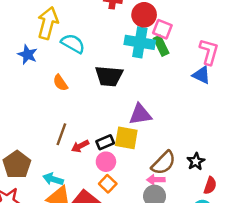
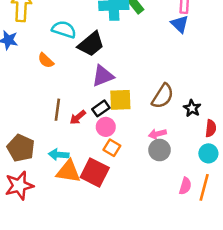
cyan semicircle: (73, 44) -> (64, 29), moved
blue triangle: (202, 75) -> (180, 24), turned 30
black trapezoid: (109, 76) -> (91, 44), turned -32
purple triangle: (140, 114) -> (103, 76), moved
brown semicircle: (164, 163) -> (163, 96), moved

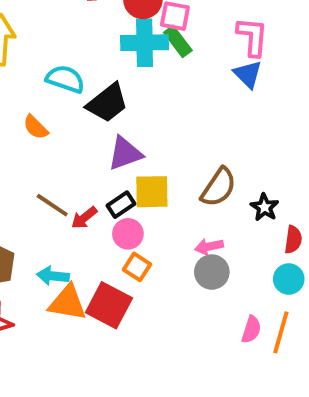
brown line: (57, 110) -> (52, 205), turned -65

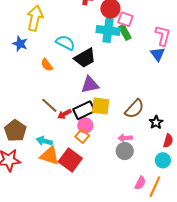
black rectangle: (121, 205) -> (84, 110), size x1.5
orange square: (137, 267) -> (82, 136), moved

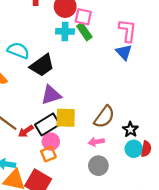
cyan cross: (108, 30) -> (65, 31), size x0.7
orange square: (82, 136) -> (48, 154), turned 32
pink arrow: (125, 138) -> (96, 142), moved
cyan circle: (163, 160) -> (134, 149), moved

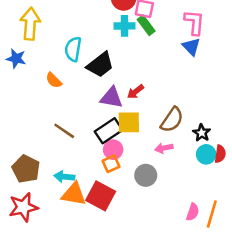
cyan semicircle: (18, 51) -> (73, 49), turned -100
purple triangle: (51, 95) -> (111, 98), turned 30
red arrow: (26, 131) -> (135, 92), moved
gray circle: (98, 166) -> (146, 175), moved

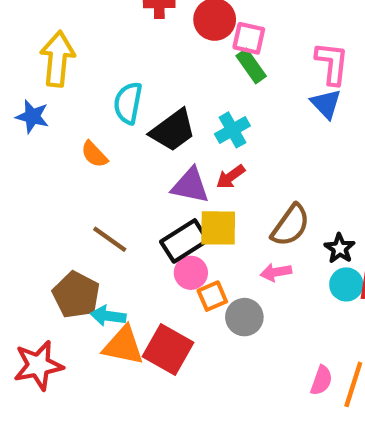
cyan cross: (124, 26) -> (232, 130), moved, turned -30
orange square: (111, 164) -> (212, 296), moved
brown pentagon: (26, 169) -> (76, 295), moved

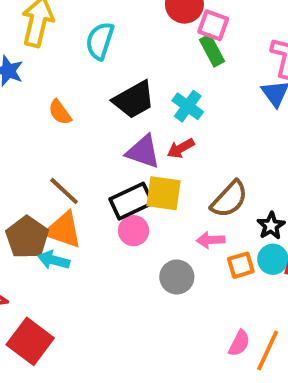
cyan semicircle: (128, 103) -> (100, 41), moved
cyan cross: (232, 130) -> (188, 106), turned -32
orange square: (212, 296) -> (241, 265), moved
orange triangle: (123, 346) -> (63, 230), moved
red square: (168, 350) -> (30, 341), moved

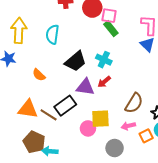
yellow square: (164, 193) -> (100, 119), moved
black rectangle: (131, 201) -> (65, 106), moved
orange triangle: (63, 230) -> (28, 109), moved

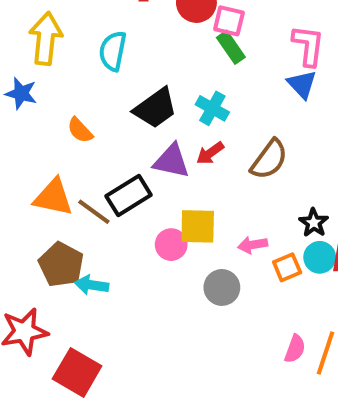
brown semicircle: (134, 103) -> (269, 159), moved

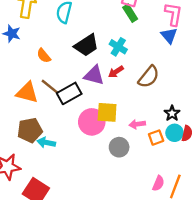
brown line: (94, 212) -> (50, 87), moved
pink circle: (171, 245) -> (92, 122), size x1.5
brown pentagon: (61, 265) -> (30, 130), turned 30

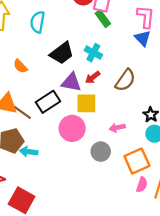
brown line: (50, 87) -> (22, 112), moved
yellow square: (107, 112) -> (86, 103), moved
orange square: (156, 138) -> (137, 161), moved, size x1.6

